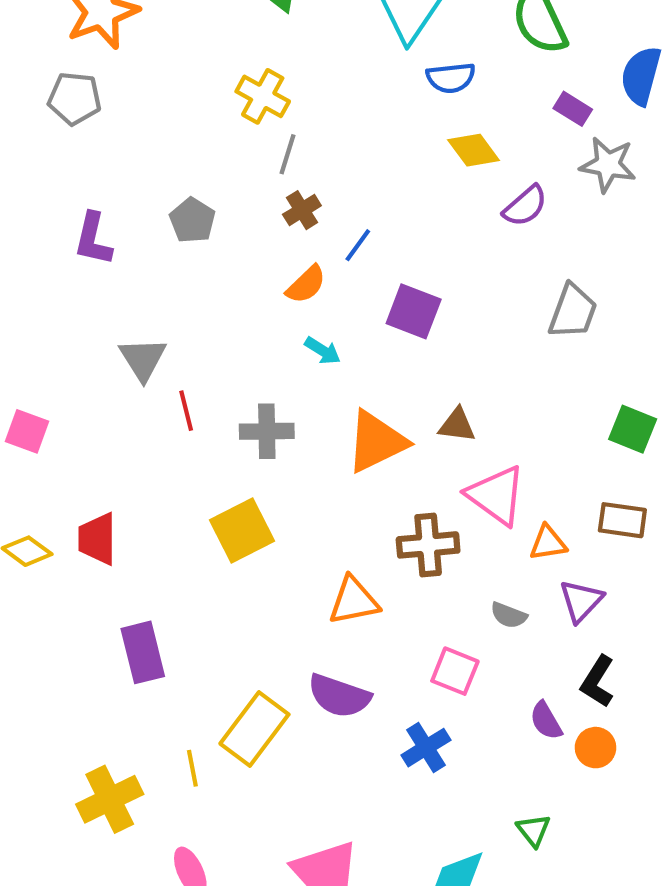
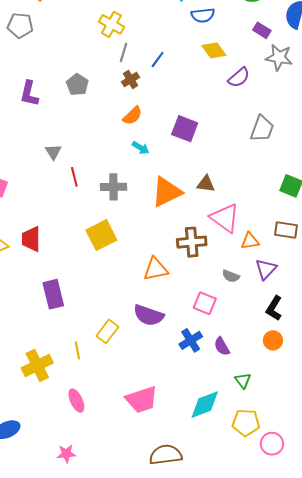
blue line: (358, 245) -> (158, 59), moved
gray triangle: (143, 359) -> (53, 152), size x0.7
purple semicircle: (546, 721) -> (222, 346), moved
yellow rectangle: (254, 729) -> (107, 331), size x0.7

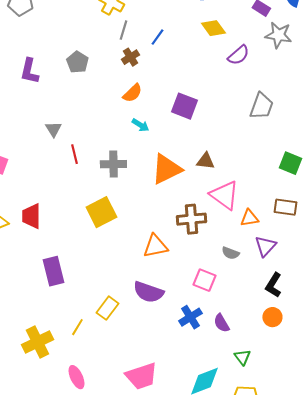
yellow line: (77, 350) -> (77, 327), turned 42

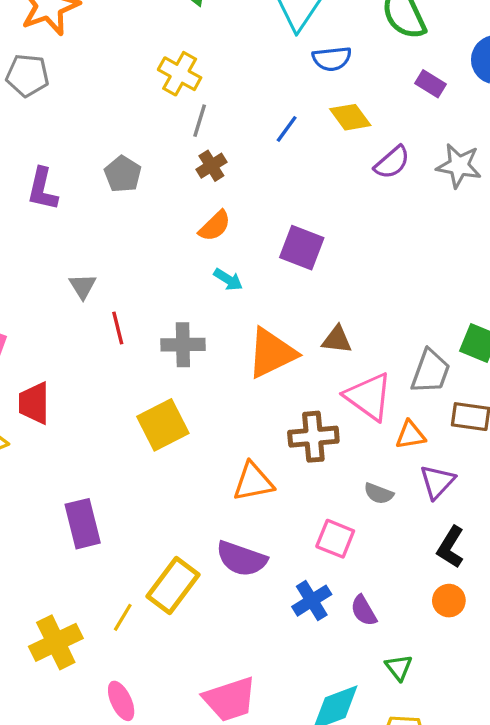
gray star: (278, 35) -> (459, 166), moved
blue line: (157, 37) -> (287, 129), moved
gray trapezoid: (261, 106) -> (430, 371), moved
red trapezoid: (31, 216) -> (34, 403), moved
yellow rectangle: (107, 308) -> (173, 586), size x1.4

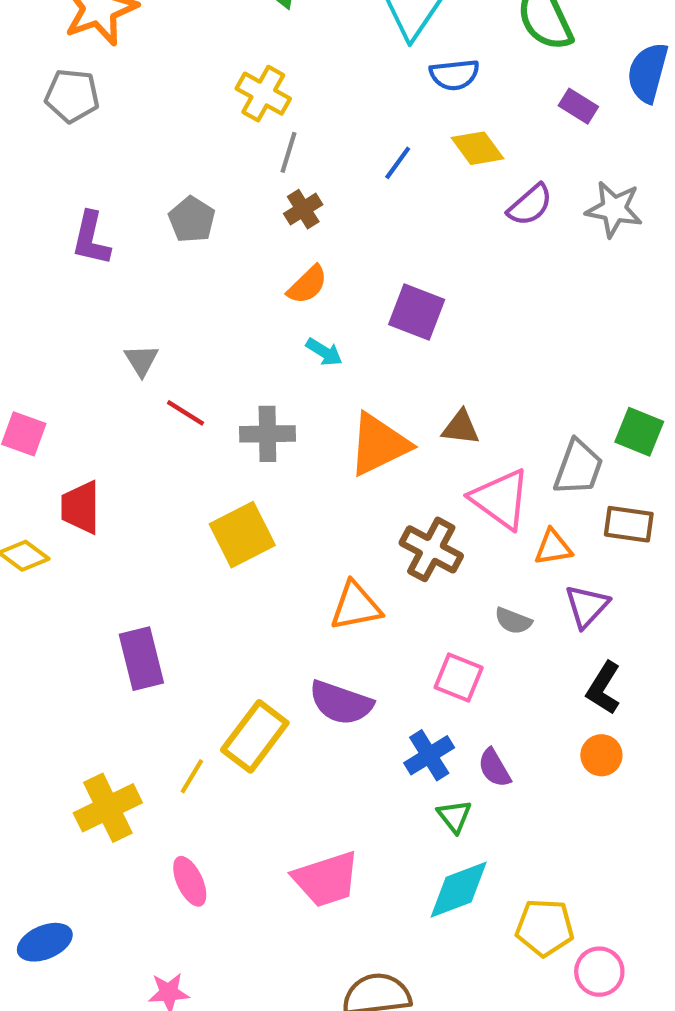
red line: (118, 328) -> (186, 413), turned -44
brown cross: (313, 437) -> (431, 549), turned 33
green triangle: (399, 667) -> (454, 816), moved

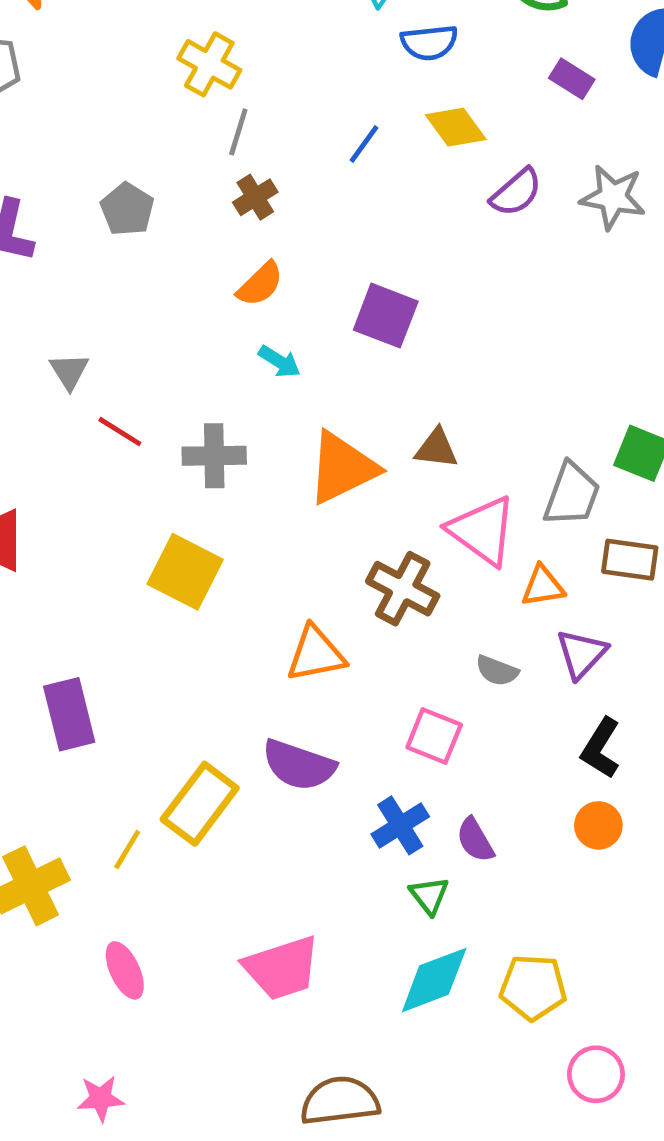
yellow square: (242, 535) -> (185, 572), turned -36
yellow pentagon: (545, 928) -> (533, 987), moved

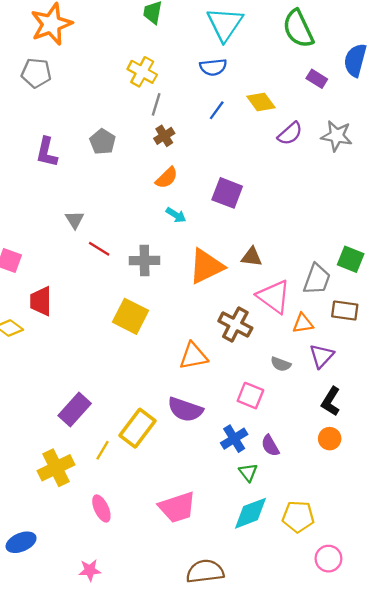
blue semicircle: (429, 43) -> (213, 67), moved
purple rectangle: (69, 714) -> (75, 410), moved, turned 56

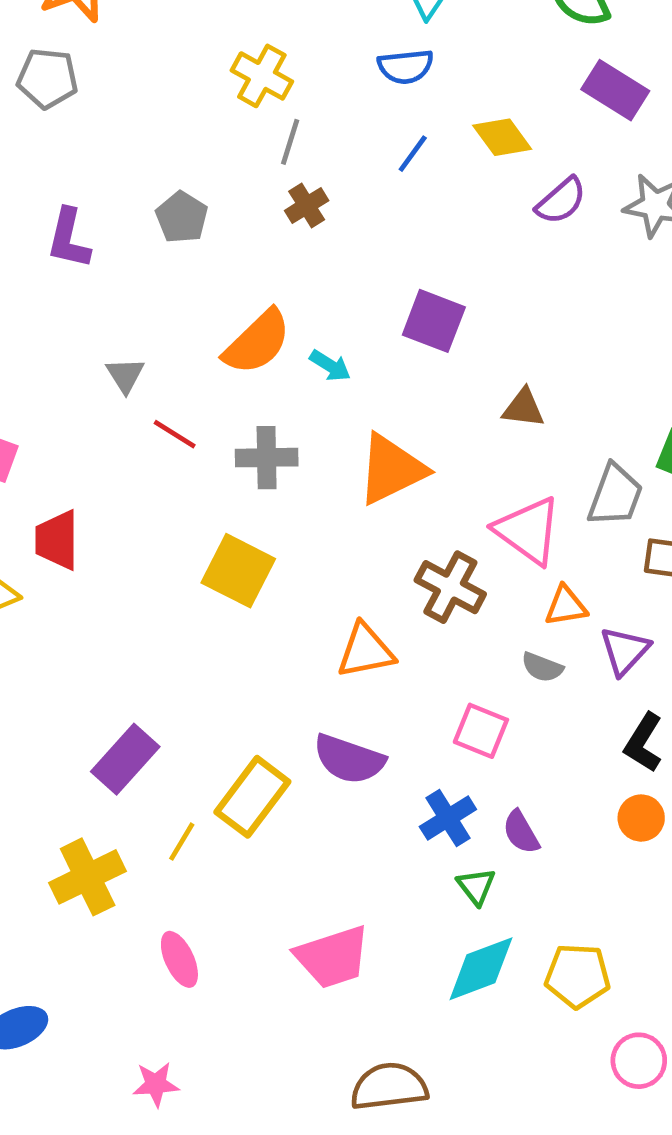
purple rectangle: (317, 79) -> (615, 90), size x1.5
orange semicircle: (167, 178) -> (257, 342), moved, size x1.5
brown triangle: (252, 257) -> (523, 408), moved
orange triangle: (303, 323) -> (566, 606), moved

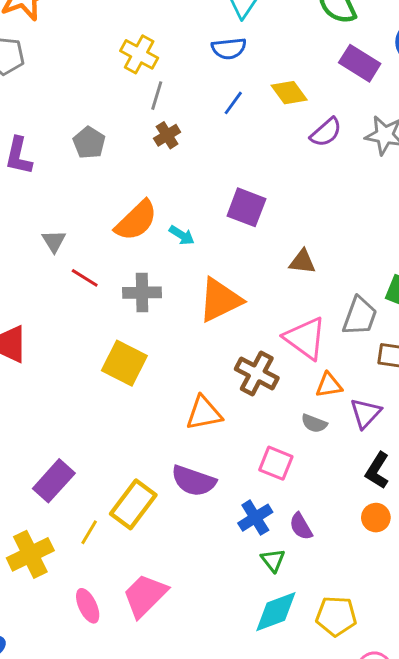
pink trapezoid: (333, 957) -> (145, 595), moved, turned 153

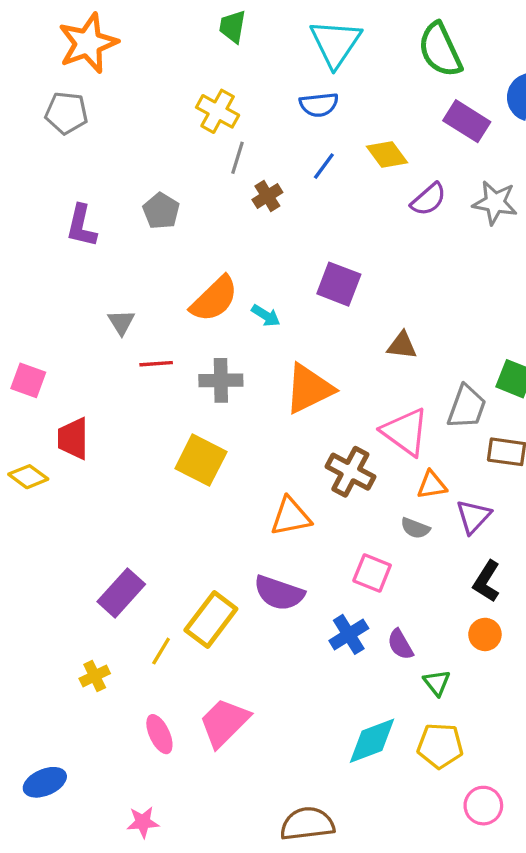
brown cross: (167, 135) -> (267, 196), moved
red line: (85, 278) -> (156, 364), turned -36
yellow cross: (30, 554) -> (95, 676), size x0.6
green triangle: (273, 560) -> (437, 683), moved

